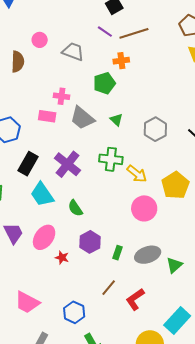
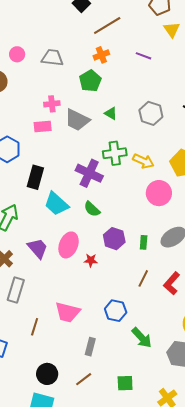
purple line: (105, 32) -> (144, 56), moved
purple cross: (67, 164) -> (89, 173), moved

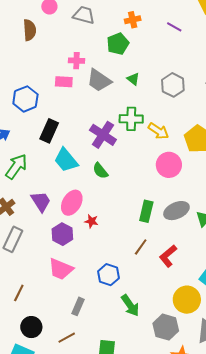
purple hexagon: (114, 239) -> (62, 234), moved
green rectangle: (144, 242) -> (146, 211), size x1.5
brown line: (35, 327) -> (19, 293), moved

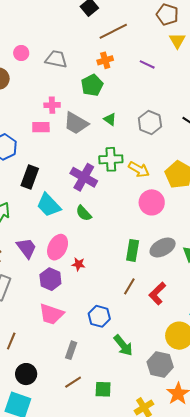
brown line: (67, 338) -> (73, 382), moved

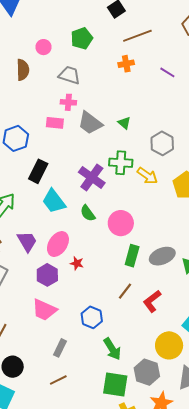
gray trapezoid: (56, 59) -> (69, 75), moved
green pentagon: (92, 85) -> (82, 38), moved
gray hexagon: (150, 122) -> (162, 143), moved
pink circle: (152, 202) -> (121, 223), moved
green square: (103, 389) -> (115, 385), moved, size x1.5

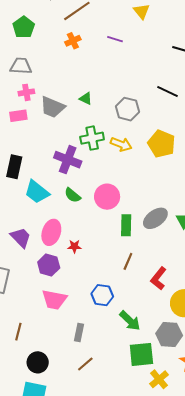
red L-shape: (152, 301) -> (158, 278), moved

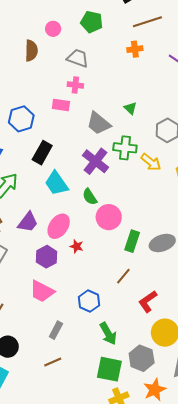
green pentagon: (24, 27) -> (92, 22), turned 30
gray trapezoid: (53, 107) -> (99, 123), moved
pink circle: (107, 197) -> (109, 217), moved
purple trapezoid: (21, 238) -> (28, 222), turned 65

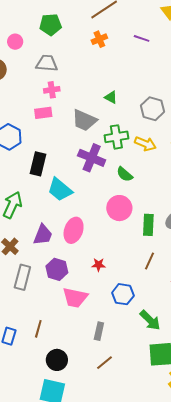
green semicircle: (90, 197) -> (125, 174), moved
red star: (77, 246) -> (99, 265), moved
purple hexagon: (47, 257) -> (57, 269), moved

